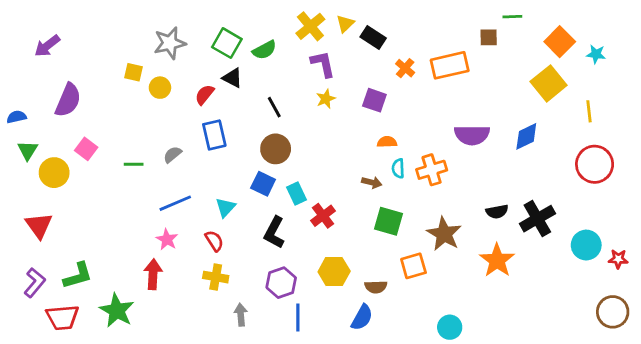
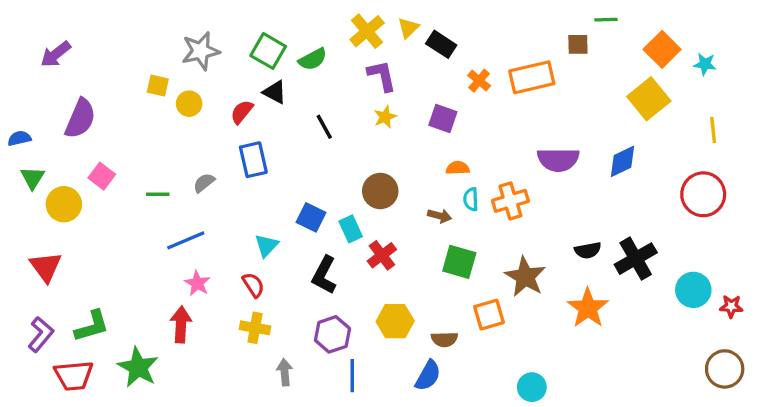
yellow line: (589, 111) -> (713, 130), moved
brown circle: (276, 149) -> (380, 191), moved
blue line: (175, 203) -> (186, 240), moved

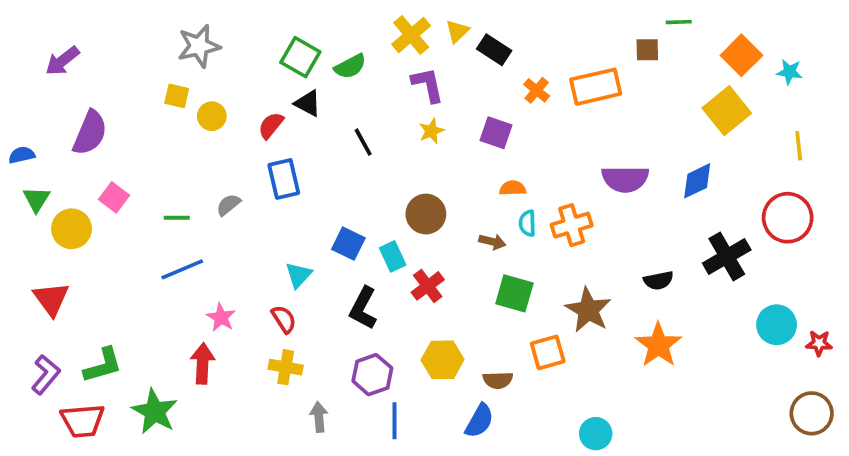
gray star: (201, 51) -> (199, 46), moved
blue line: (186, 240) -> (182, 269), moved
black cross: (636, 259) -> (727, 256), moved

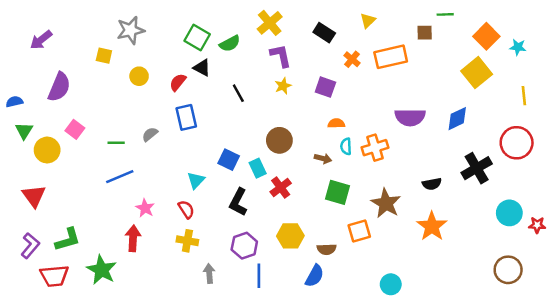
yellow triangle: (457, 31) -> (368, 21), moved
yellow square: (177, 96) -> (104, 56), moved
brown circle: (812, 413) -> (508, 270), moved

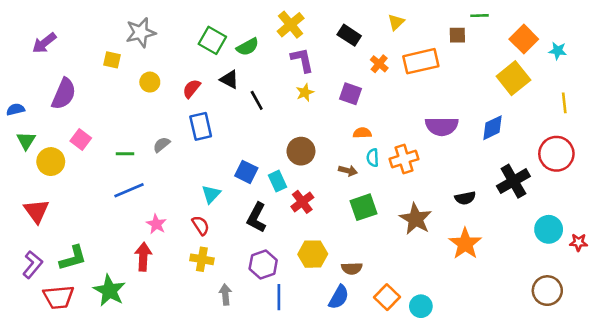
black triangle: (202, 68) -> (229, 79), moved
green square: (337, 192) -> (364, 207), turned -35
orange square: (359, 231) -> (387, 297), moved, turned -30

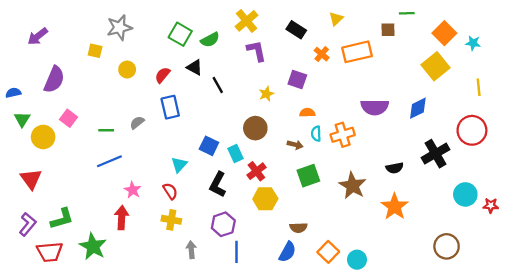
yellow star: (305, 92) -> (266, 94), moved
yellow hexagon: (313, 254) -> (265, 199), moved
brown circle: (547, 291) -> (447, 246), moved

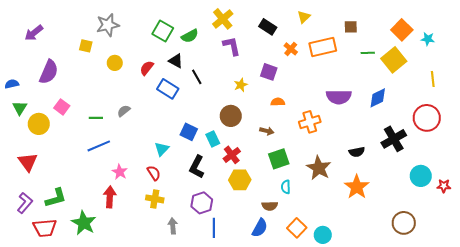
green line: (407, 13) -> (368, 53), moved
blue rectangle: (170, 107) -> (168, 89), moved, turned -45
cyan semicircle: (316, 134) -> (286, 187), moved

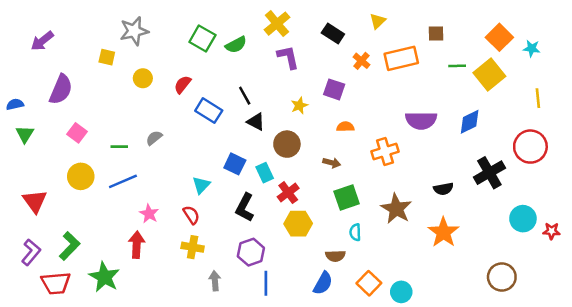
black triangle: (176, 61) -> (256, 122), moved
yellow circle: (39, 124) -> (81, 176), moved
green L-shape: (56, 198) -> (70, 246), turned -30

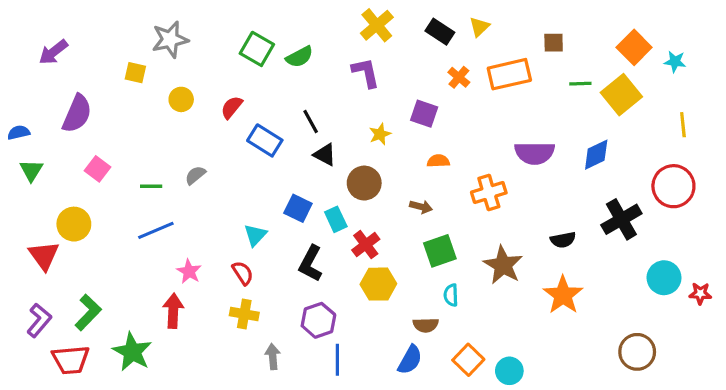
yellow cross: (277, 24) -> (377, 25), moved
black rectangle: (333, 34) -> (440, 32), moved
yellow circle: (81, 176) -> (74, 224), moved

